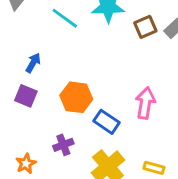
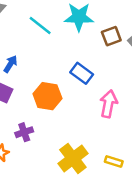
blue rectangle: (106, 122) -> (82, 73), moved
purple cross: (63, 145) -> (24, 132), moved

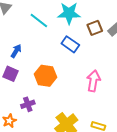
blue rectangle: (82, 73) -> (70, 44), moved

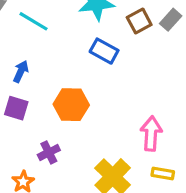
cyan line: (39, 21) -> (33, 21), moved
pink arrow: (93, 81) -> (151, 134), moved

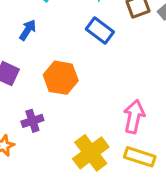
blue arrow: (21, 71) -> (28, 30), moved
yellow rectangle: (163, 173) -> (140, 157), size x1.4

